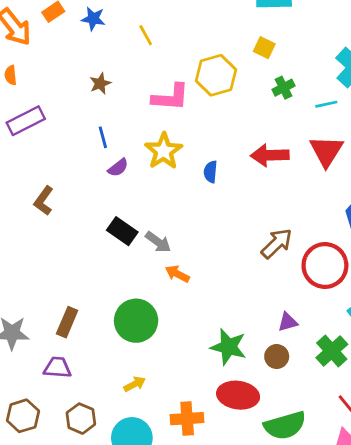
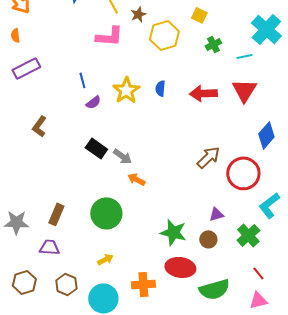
brown star: (100, 83) -> (138, 14), moved
pink L-shape: (170, 97) -> (109, 36), moved
blue semicircle: (210, 172) -> (160, 88), moved

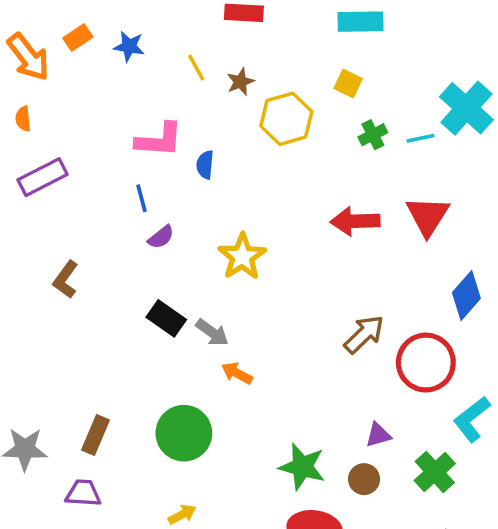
pink L-shape: (109, 36) -> (159, 140), moved
cyan line: (244, 56) -> (421, 138), moved
blue semicircle: (160, 88) -> (205, 165), moved
yellow star: (126, 90) -> (242, 257), moved

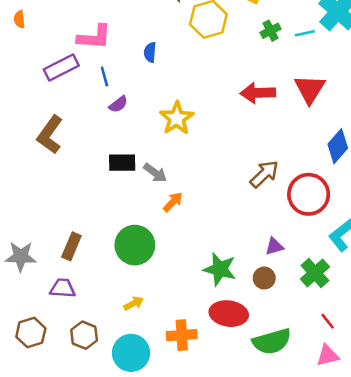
pink L-shape: (159, 140) -> (94, 37), moved
purple rectangle: (43, 177) -> (61, 68), moved
brown L-shape: (66, 280) -> (50, 135), size x1.4
black rectangle: (166, 318) -> (122, 163), turned -36
orange arrow: (237, 373) -> (173, 202), turned 105

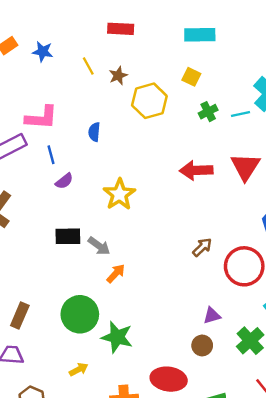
brown arrow: (264, 174) -> (202, 247), size x0.7
green star: (220, 269) -> (117, 337), moved

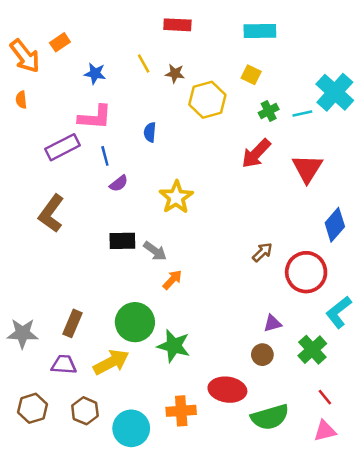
blue star: (43, 52) -> (95, 74), moved
brown star: (118, 76) -> (175, 74), turned 30
red arrow: (196, 170) -> (256, 153), moved, turned -44
yellow arrow: (79, 369) -> (111, 362), moved, size x1.8

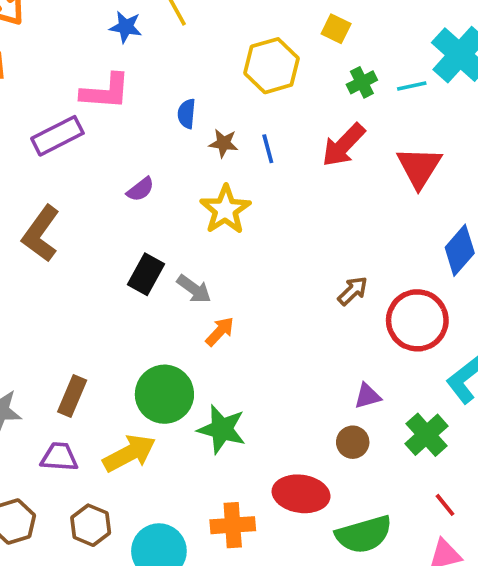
blue star: (95, 74) -> (126, 27), moved
brown star: (175, 74) -> (224, 143), moved
blue line: (105, 156) -> (268, 149), moved
black rectangle: (122, 241) -> (146, 274), turned -60

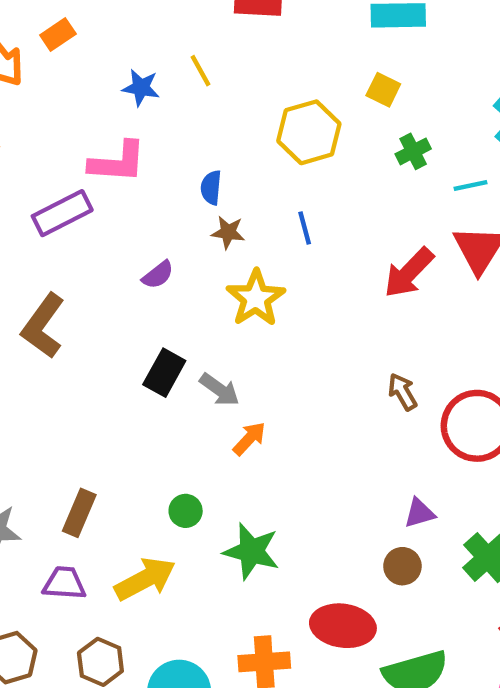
cyan line: (412, 86) -> (471, 185), moved
brown star: (224, 143) -> (228, 232), moved
red arrow: (343, 145) -> (409, 273), moved
brown arrow: (353, 291) -> (402, 392), turned -76
green circle: (164, 394) -> (186, 511), size x0.5

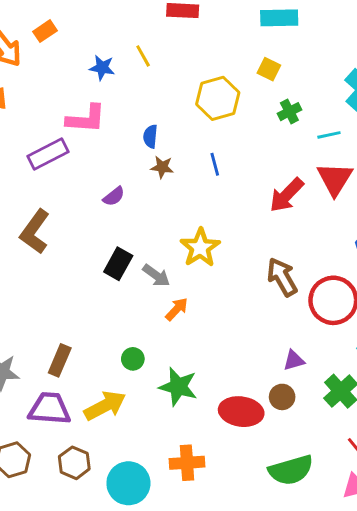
yellow star: (256, 298) -> (200, 248), moved
brown arrow: (402, 392) -> (282, 277), size x1.5
purple trapezoid: (64, 583) -> (49, 409), size x1.4
red ellipse: (343, 626) -> (241, 412), moved

